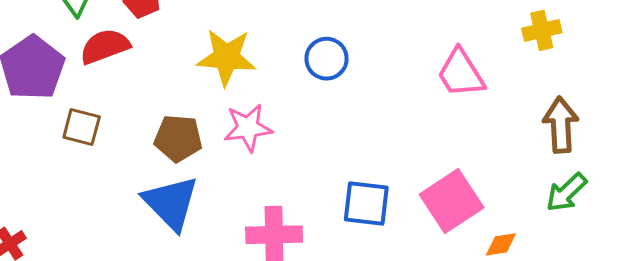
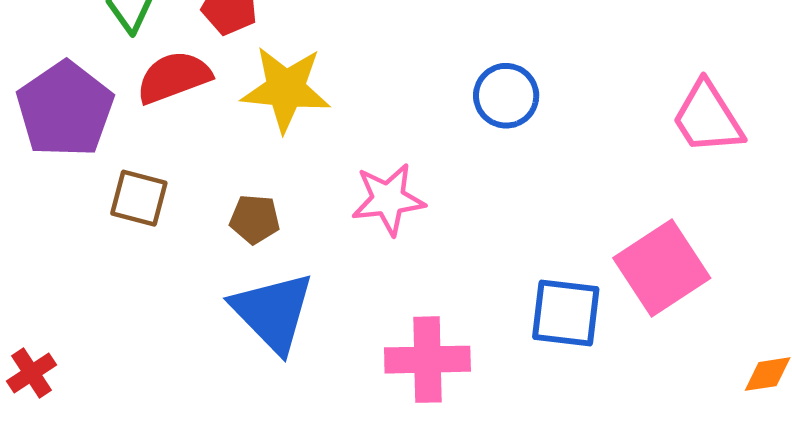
yellow star: (226, 57) -> (286, 89), moved
brown pentagon: (178, 138) -> (255, 219), moved, size x0.7
pink square: (452, 201) -> (662, 268), moved

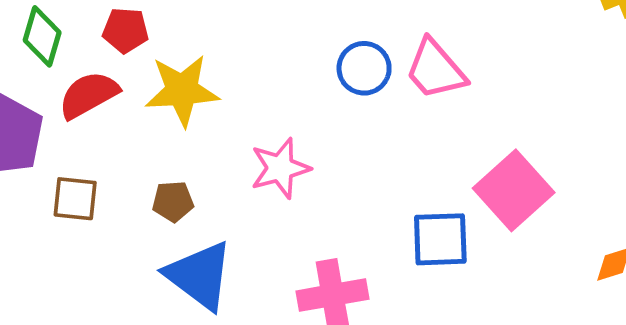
pink trapezoid: (708, 118) -> (436, 70), moved

